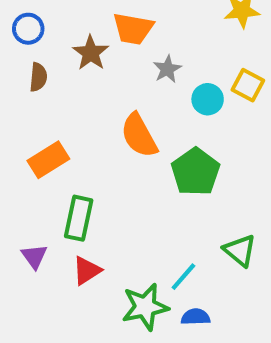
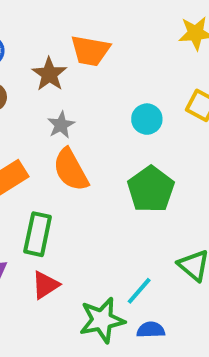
gray star: (167, 69) -> (61, 125), moved
cyan circle: (208, 99) -> (147, 119), moved
orange semicircle: (139, 136) -> (71, 170), moved

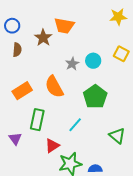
gray star: (61, 125) -> (72, 64), moved
red triangle: (45, 285) -> (52, 146), moved
cyan line: (139, 291) -> (75, 125), moved

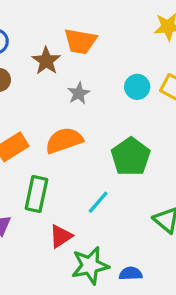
cyan circle: (93, 61) -> (137, 87), moved
gray star: (72, 64) -> (79, 93), moved
orange semicircle: (54, 87) -> (64, 140), turned 100

